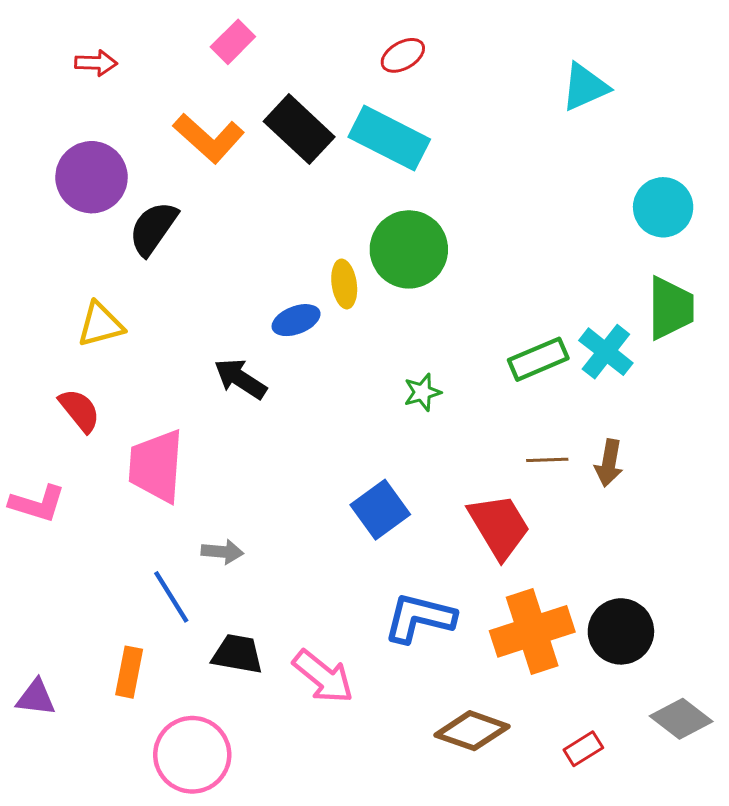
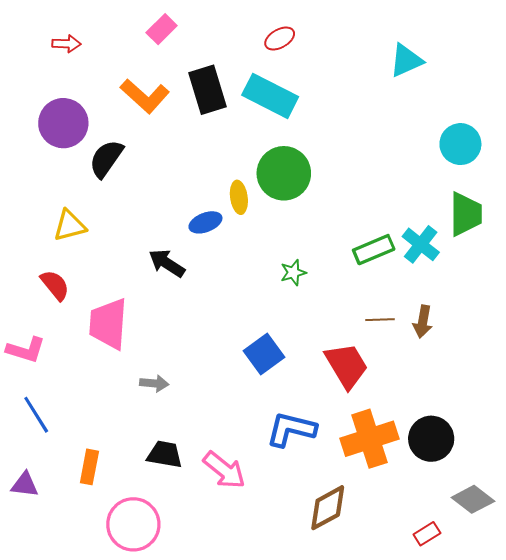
black rectangle: (299, 129) -> (208, 90), turned 30
blue line: (171, 597) -> (36, 415), moved
brown diamond: (472, 731) -> (328, 508), turned -48
red rectangle: (583, 749) -> (427, 534), moved

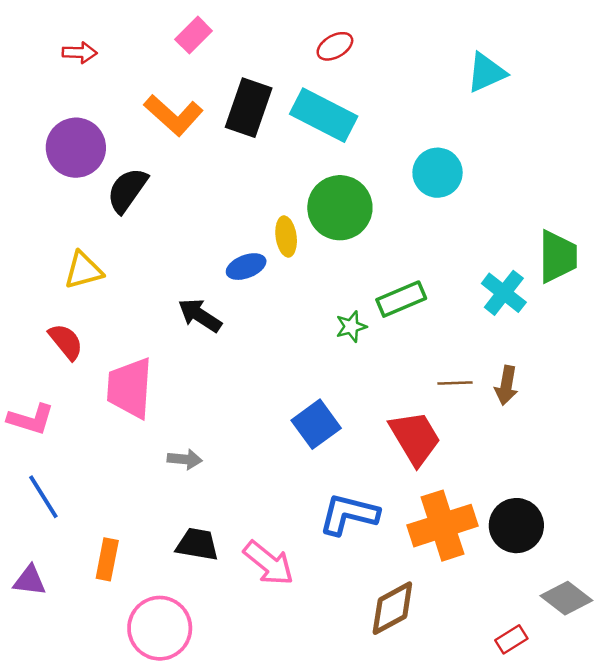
black rectangle: (208, 90) -> (249, 108), turned 36
cyan circle: (460, 144) -> (438, 173), moved
green rectangle: (374, 250) -> (401, 299), moved

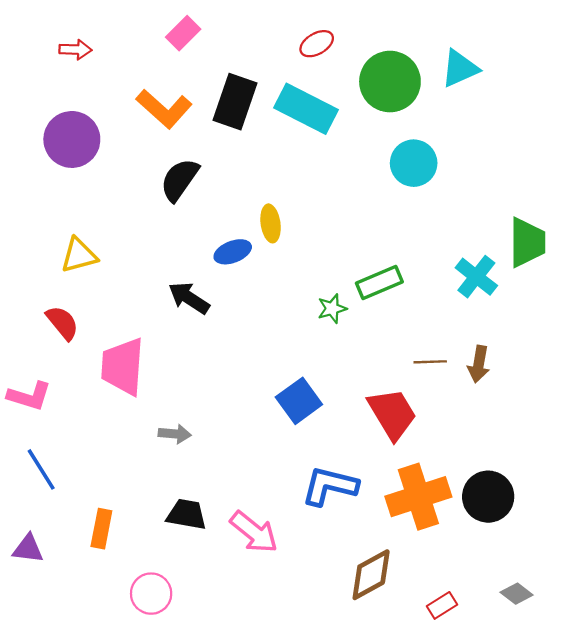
black semicircle: (127, 190) -> (179, 180), moved
green circle: (340, 208) -> (390, 82), moved
gray diamond: (566, 598) -> (517, 594), moved, size x0.7
pink circle: (160, 628) -> (151, 594), size x0.7
red rectangle: (511, 639) -> (442, 605), moved

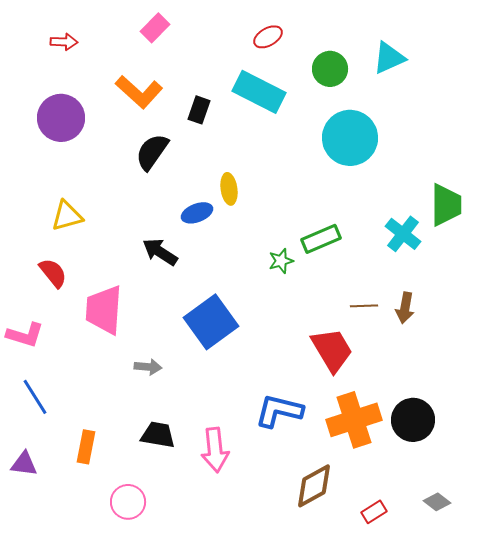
green circle: (390, 82) -> (330, 69), size x0.7
black rectangle: (235, 102) -> (199, 110), moved, size x0.6
cyan circle: (414, 163) -> (350, 138), size x1.4
blue square: (299, 401) -> (211, 322), moved, size x1.4
pink arrow: (254, 532) -> (215, 450), turned 45

